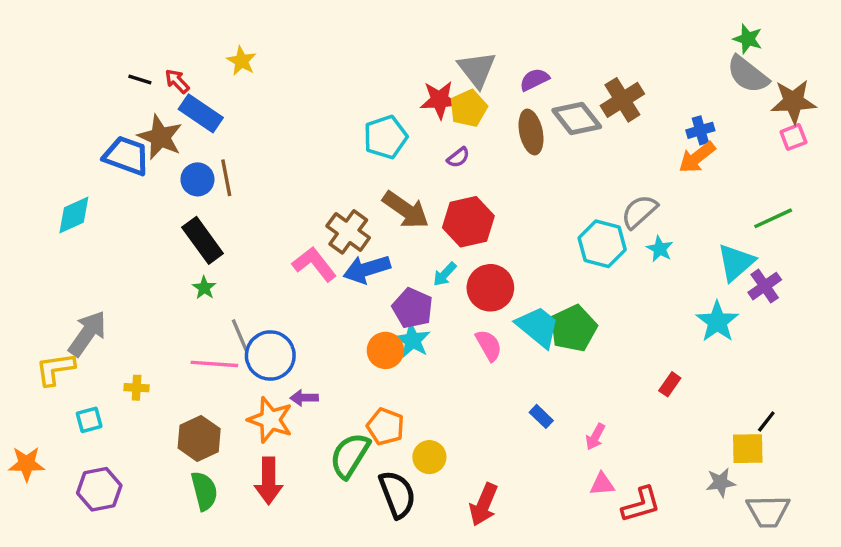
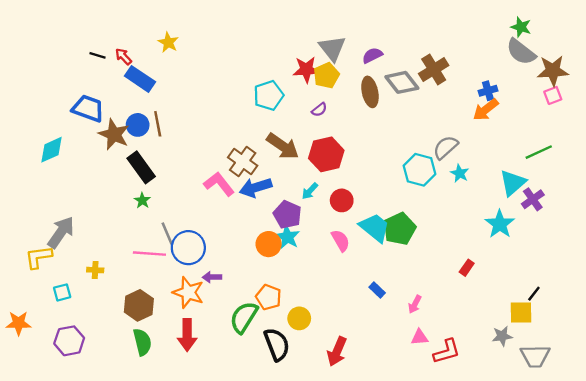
brown star: (160, 137) -> (114, 134), moved
red circle: (490, 288) -> (342, 200), size x0.7

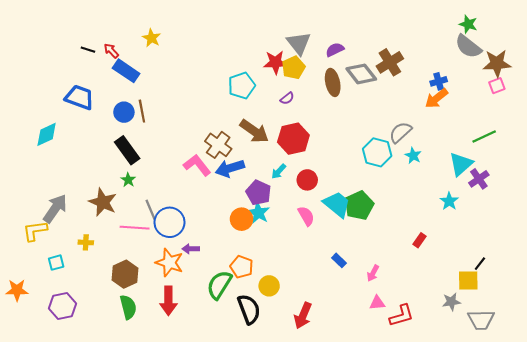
brown star: (114, 134) -> (103, 202), moved
cyan star: (500, 224) -> (449, 201), size x0.7

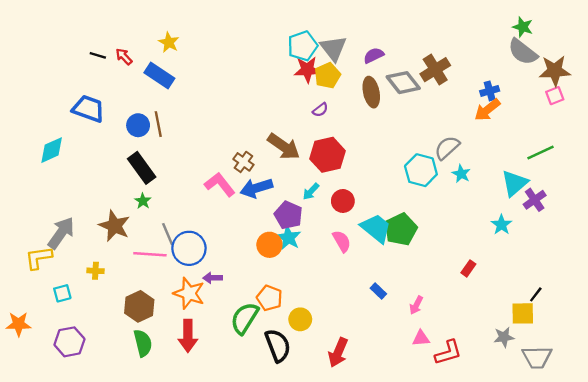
blue rectangle: (126, 71) -> (159, 76), moved
cyan pentagon: (242, 86) -> (303, 46), moved
brown cross: (218, 145) -> (243, 162), size x0.7

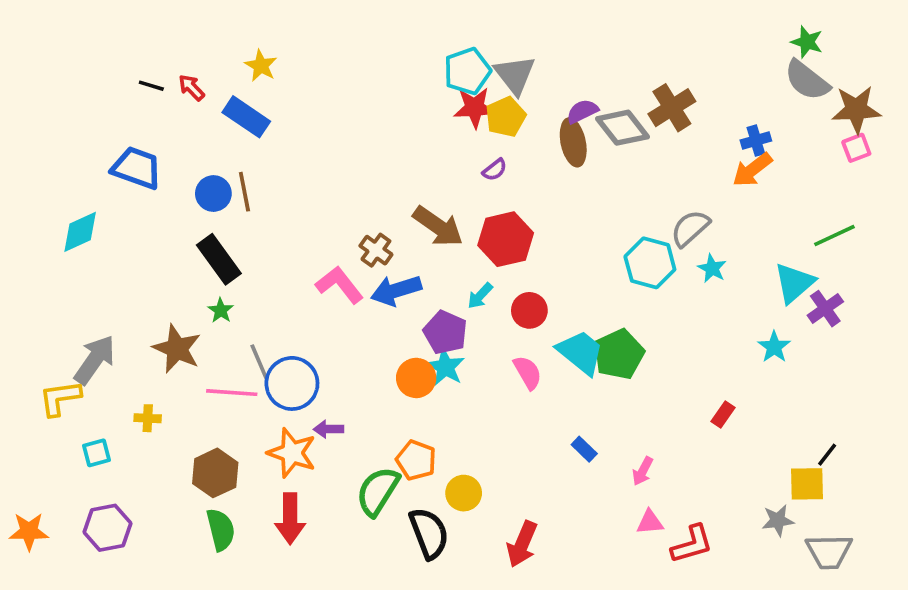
purple semicircle: (374, 55) -> (582, 111), moved
orange star: (19, 324) -> (29, 531), moved

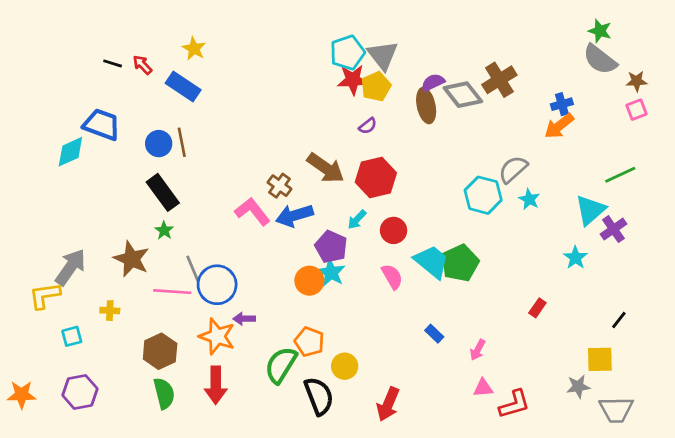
brown star: (856, 109) -> (637, 81), size x0.6
cyan diamond: (80, 232) -> (70, 152), moved
black line: (827, 455) -> (619, 320), moved

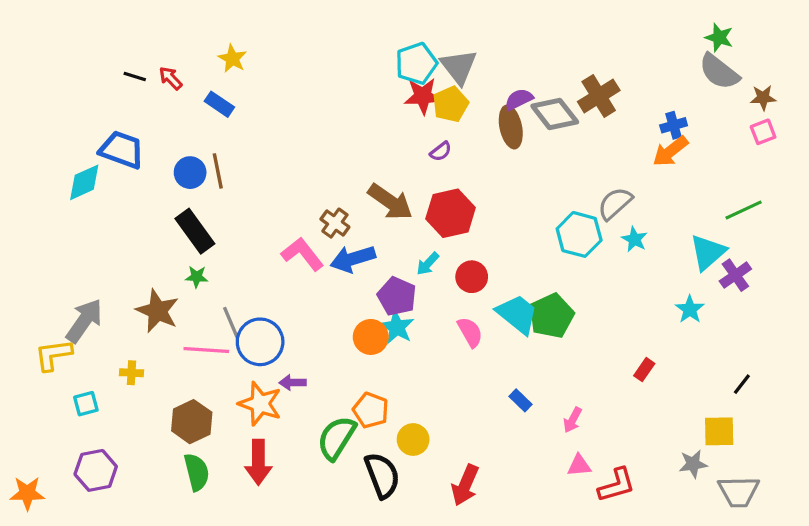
blue rectangle: (183, 87) -> (219, 104), size x0.7
green star: (164, 230) -> (197, 277), turned -30
orange star: (22, 395) -> (27, 493), moved

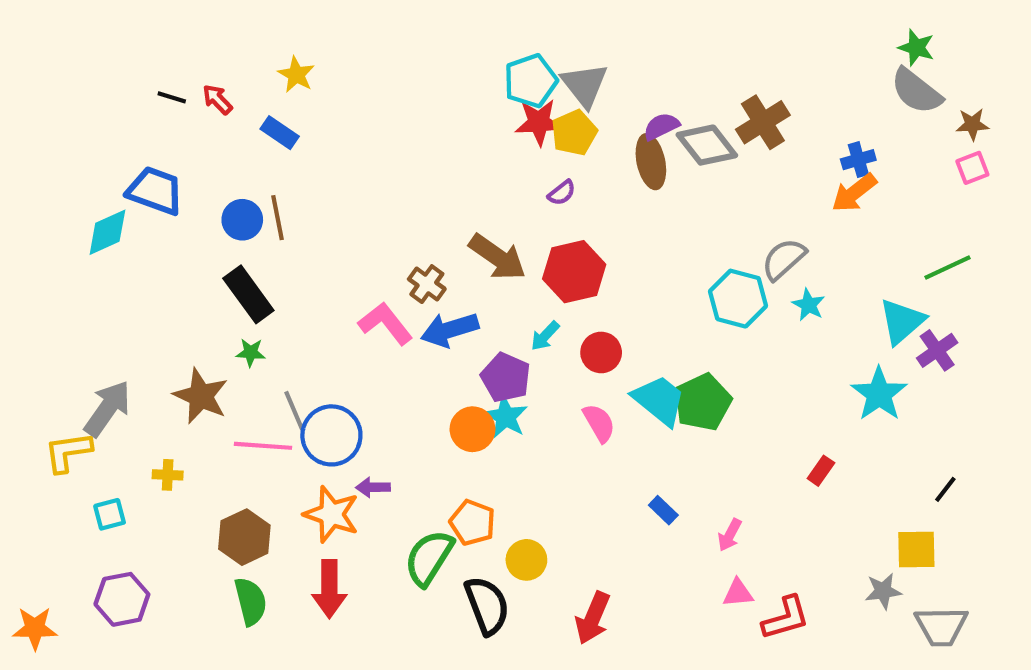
cyan star: (690, 309) -> (879, 394), size x1.5

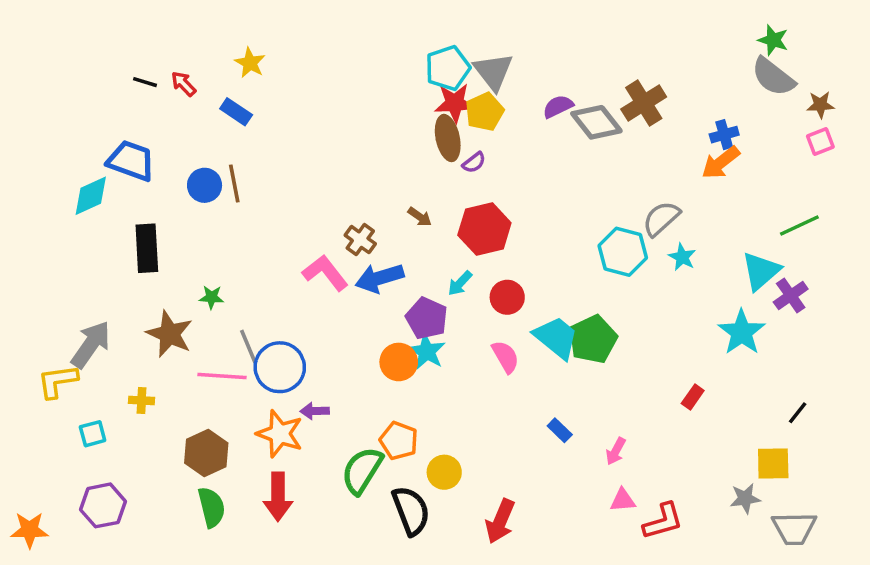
brown ellipse: (651, 162) -> (448, 138), moved
brown arrow: (497, 257) -> (420, 217), size x0.5
black rectangle: (248, 294) -> (147, 248), moved, turned 33

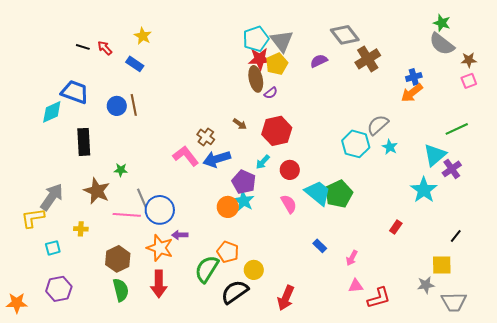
gray diamond: (596, 122) -> (345, 35), moved
black semicircle: (411, 511) -> (235, 292), turned -104

